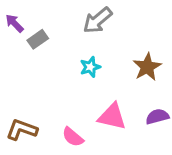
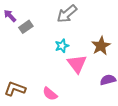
pink triangle: (112, 117) -> (77, 64), moved, turned 40

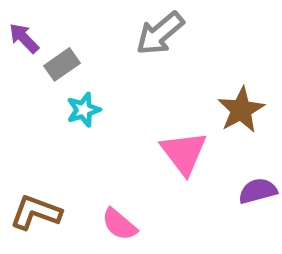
cyan star: (62, 46) -> (84, 110), moved

